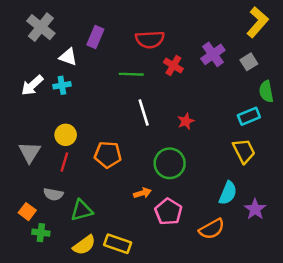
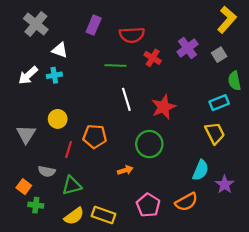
purple rectangle: (95, 37) -> (94, 25), moved
red star: (186, 121) -> (163, 107), size x1.6
red line: (64, 162) -> (69, 150), moved
pink pentagon: (168, 212) -> (148, 205), moved

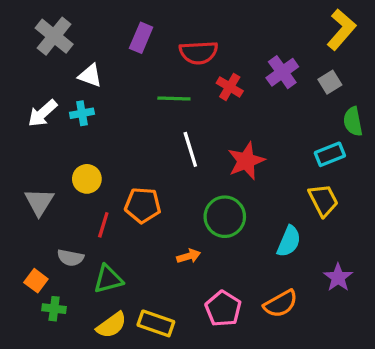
cyan semicircle: (201, 170) -> (289, 241), moved

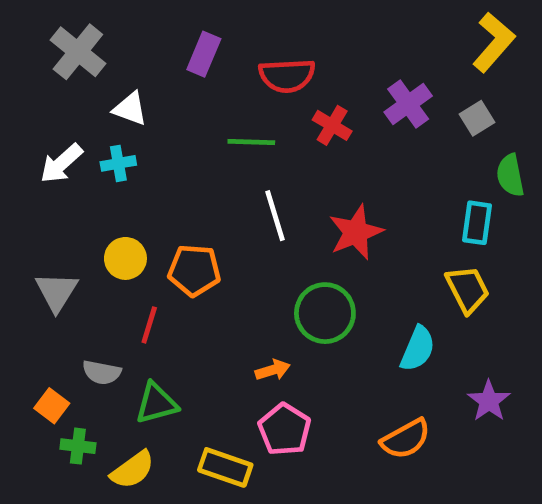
cyan rectangle: (330, 154) -> (477, 223), turned -60
orange pentagon: (143, 205) -> (194, 270), moved
pink pentagon: (223, 309) -> (285, 429), moved
yellow semicircle: (112, 325) -> (133, 470), moved

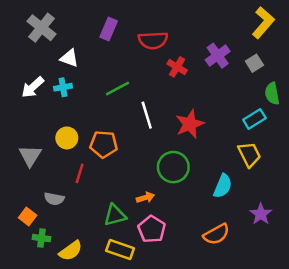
green line: (251, 142) -> (118, 88), moved, turned -30
cyan rectangle: (477, 223) -> (254, 119), turned 50
green triangle: (156, 403) -> (115, 215), moved

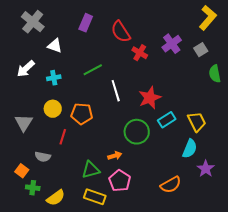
red semicircle: (153, 40) -> (121, 32), turned 60
cyan cross: (63, 87) -> (54, 78), moved
cyan rectangle: (254, 119) -> (167, 120), moved
cyan semicircle: (223, 186) -> (190, 149), moved

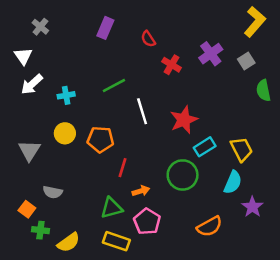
gray cross: (33, 22) -> (40, 27), size x0.6
red semicircle: (121, 32) -> (148, 39), size x0.6
white triangle: (55, 46) -> (23, 56), moved, turned 35
green circle: (137, 132) -> (183, 175), moved
red line: (63, 137) -> (122, 168), moved

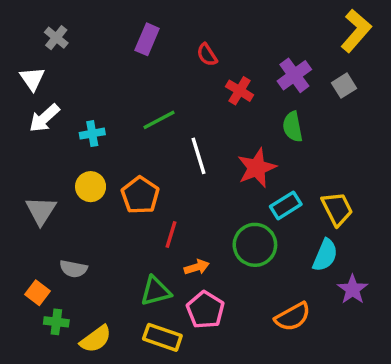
green semicircle: (263, 90) -> (293, 127), moved
orange pentagon: (100, 139) -> (140, 195), turned 30

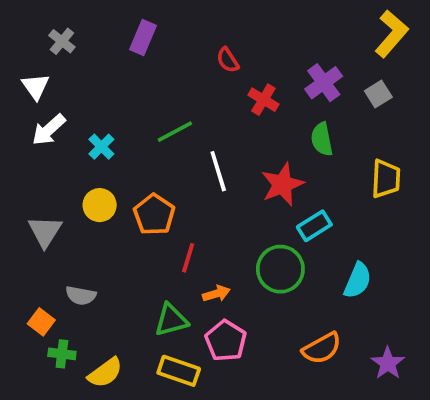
purple rectangle: (147, 39) -> (143, 37), moved
cyan cross: (92, 134) -> (101, 147), turned -35
yellow trapezoid: (337, 209) -> (386, 179), moved, turned 30
purple star: (353, 289) -> (388, 363), moved

